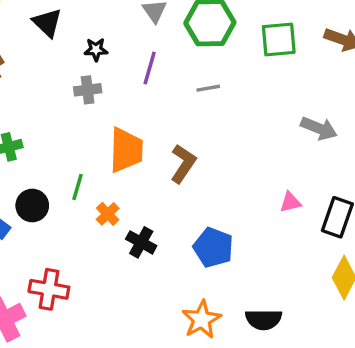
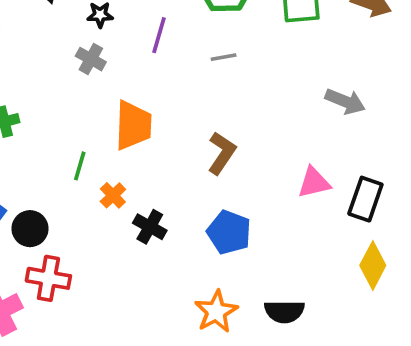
gray cross: (88, 90) -> (91, 59), turned 36
brown L-shape: (183, 164) -> (222, 153), moved
pink triangle: (290, 202) -> (314, 183), size x1.4
black circle: (32, 206) -> (30, 229), moved

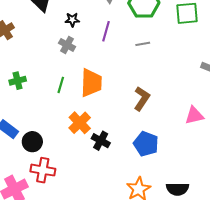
green line: (80, 166) -> (61, 85), moved
orange cross: (113, 195) -> (80, 123), size x1.5

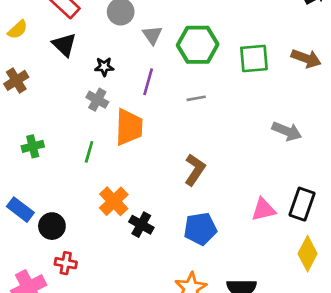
orange trapezoid: (91, 83) -> (129, 127), moved
pink triangle: (194, 115) -> (264, 210), moved
blue pentagon: (146, 144) -> (200, 229), turned -30
red cross: (43, 170) -> (66, 263), size x0.7

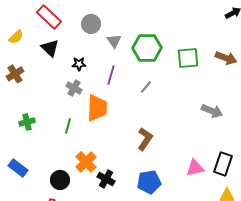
gray line: (196, 98) -> (146, 87), turned -40
black circle: (52, 226) -> (60, 180), moved

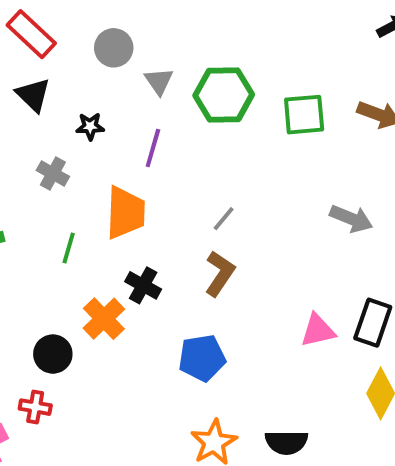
gray line: (146, 87) -> (224, 219), moved
gray cross: (74, 88) -> (53, 173), moved
black cross: (106, 179) -> (143, 285), moved
blue pentagon: (149, 182) -> (202, 358), moved

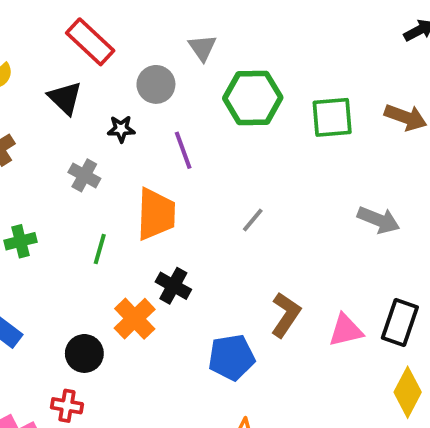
red rectangle: (31, 34) -> (90, 42), moved
gray circle: (114, 48) -> (156, 84), moved
gray triangle: (159, 81) -> (202, 48), moved
purple line: (153, 148) -> (183, 150), turned -36
brown L-shape: (220, 274) -> (286, 315), moved

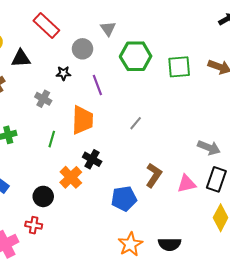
black triangle: (65, 98) -> (21, 58), moved, turned -48
gray arrow: (379, 220) -> (209, 148), moved

